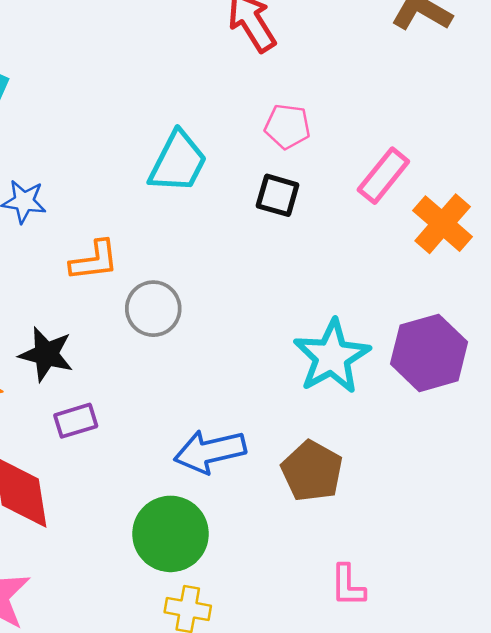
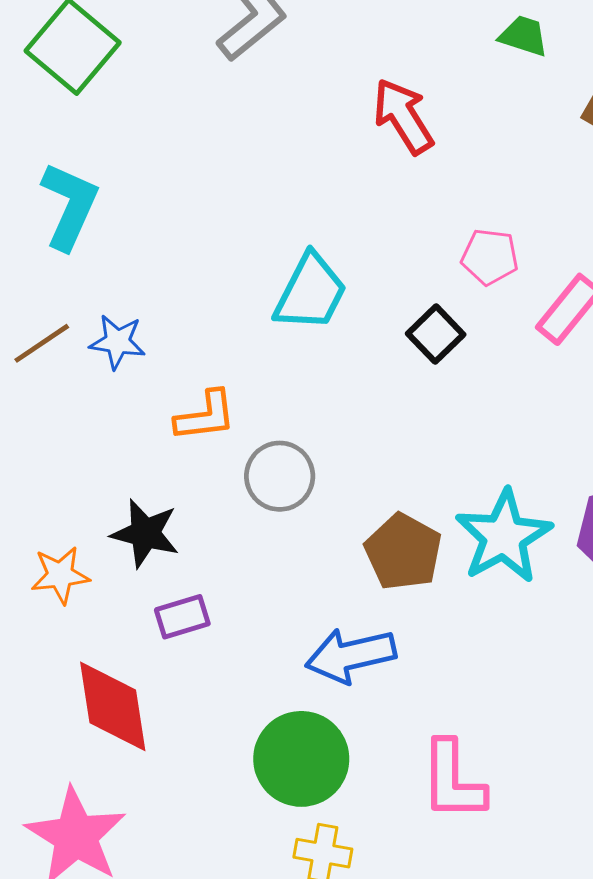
pink pentagon: (287, 126) -> (490, 257), moved
black square: (278, 195) -> (436, 334), turned 30
brown pentagon: (312, 471) -> (403, 552), moved
pink L-shape: (348, 586) -> (453, 781), moved, size x1.5

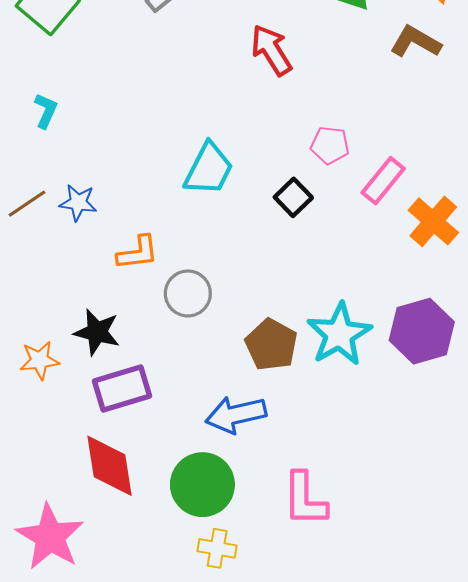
cyan L-shape: (70, 206) -> (46, 111), size x0.6
purple rectangle: (182, 617) -> (122, 389), size x1.6
red diamond: (113, 706) -> (109, 466), moved

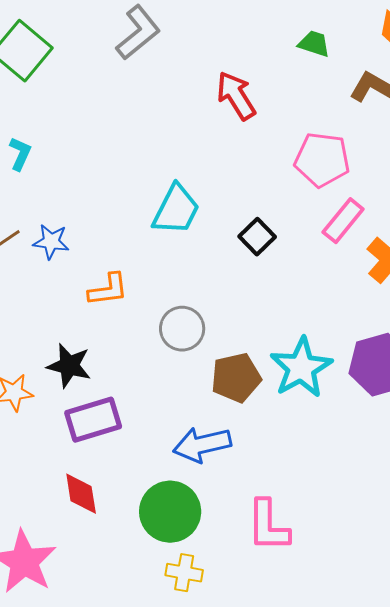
pink pentagon: (330, 145) -> (322, 160), moved, size x1.5
gray circle: (188, 293) -> (182, 329), moved
brown pentagon: (271, 345) -> (236, 378), turned 30
red diamond: (109, 466) -> (81, 494), size x0.7

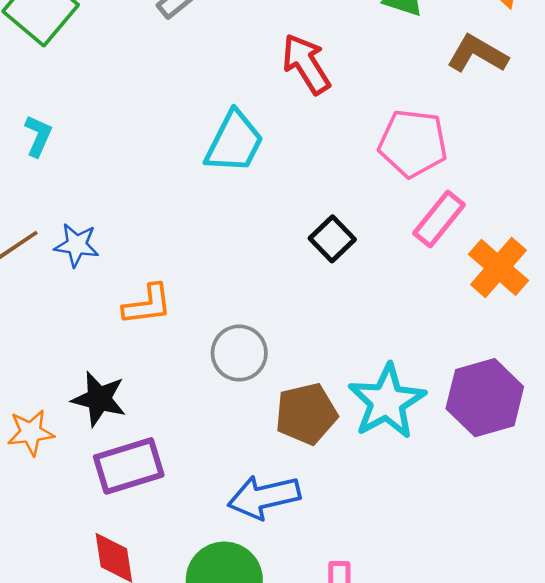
cyan trapezoid: (176, 210) -> (234, 142), moved

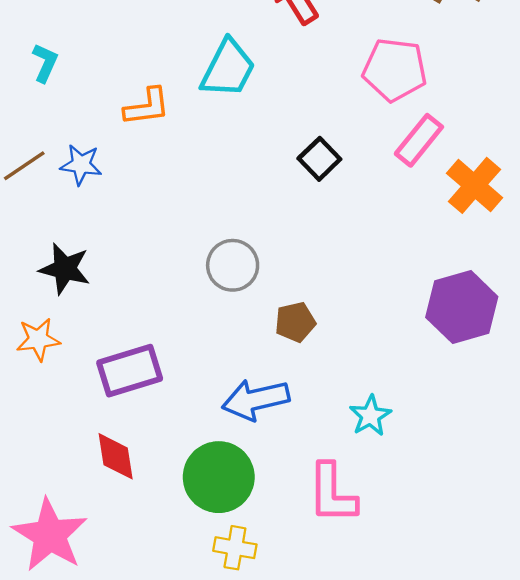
orange L-shape: (147, 305) -> (147, 107), moved
black star: (99, 399) -> (65, 269), moved
cyan star: (387, 401) -> (370, 416), moved, size x0.6
brown pentagon: (306, 414) -> (295, 322), size x0.7

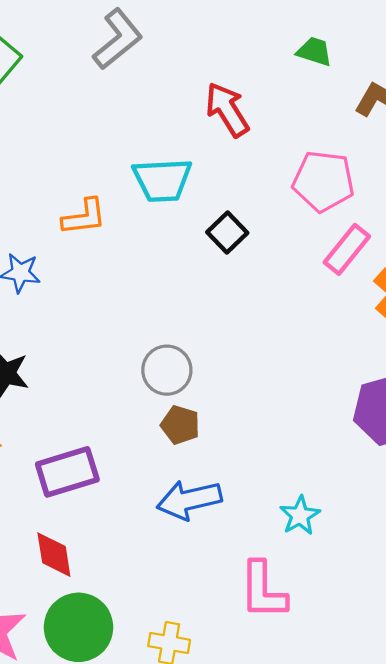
cyan trapezoid: (228, 69) -> (162, 180), turned 60
black square: (319, 159) -> (227, 233), moved
brown pentagon: (295, 322) -> (180, 425), moved, turned 30
green circle: (219, 477) -> (79, 627), moved

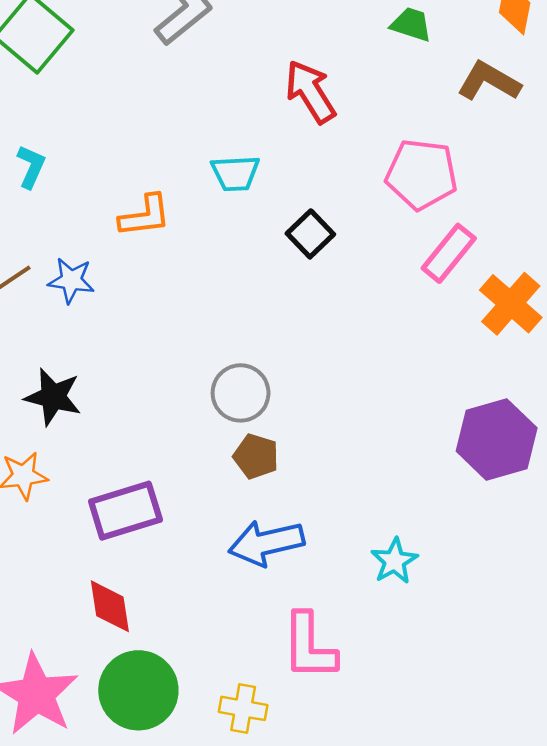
cyan trapezoid: (162, 180) -> (235, 173), size x0.7
pink L-shape: (263, 590) -> (309, 646), moved

